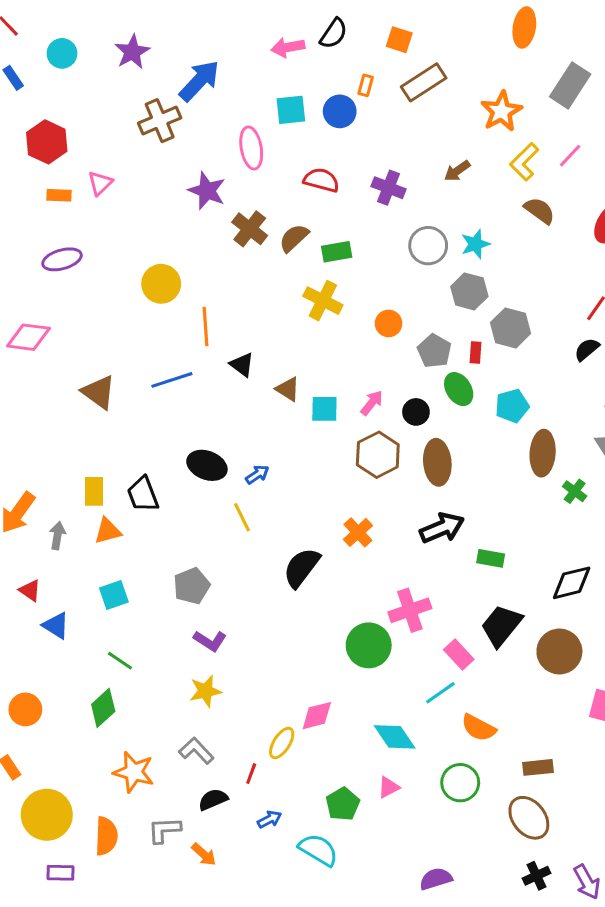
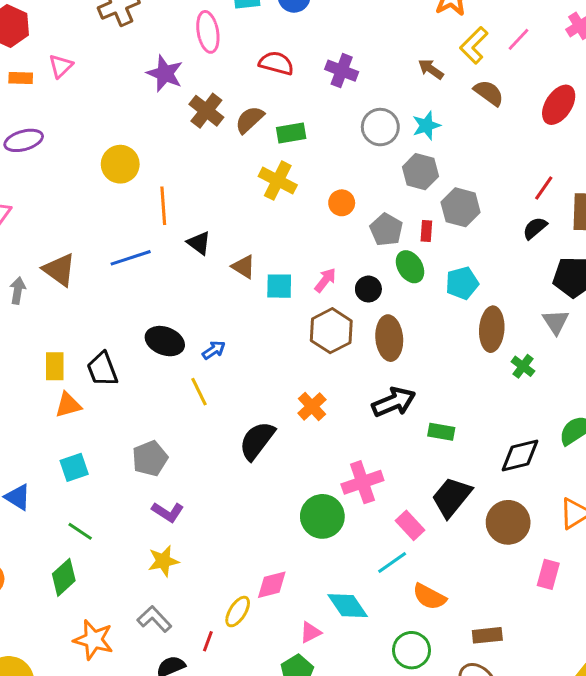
brown arrow: (457, 171) -> (431, 69), moved, turned 70
gray arrow: (57, 536) -> (18, 291), moved
pink triangle: (389, 787) -> (310, 632), moved

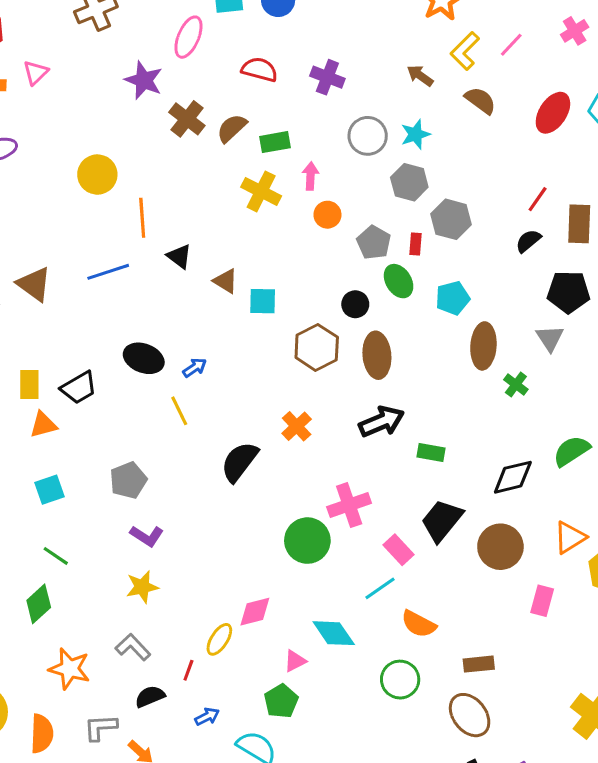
pink ellipse: (208, 32) -> (188, 37), turned 33
pink arrow: (325, 280) -> (310, 176), moved, turned -35
black trapezoid: (102, 369) -> (79, 388), turned -99

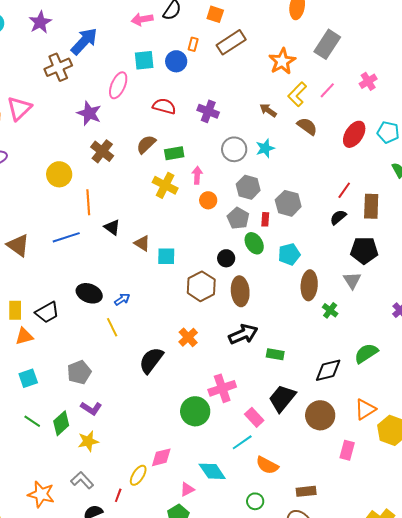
pink triangle: (36, 73) -> (19, 108), size x1.5
brown cross: (187, 119) -> (102, 151), moved
gray hexagon: (409, 182) -> (248, 187), moved
green diamond: (39, 604) -> (61, 423), moved
green circle: (400, 680) -> (255, 501), size x0.7

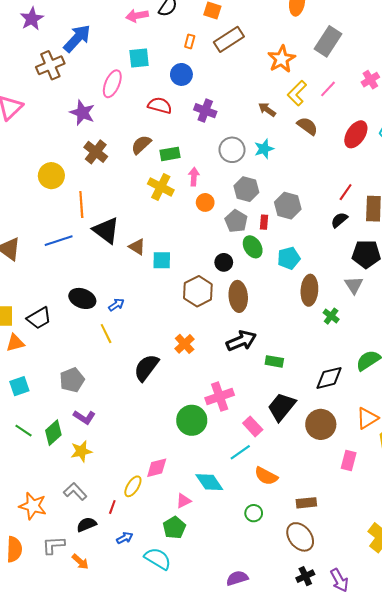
blue circle: (176, 61) -> (181, 74), moved
black triangle: (112, 227) -> (106, 230), size x1.6

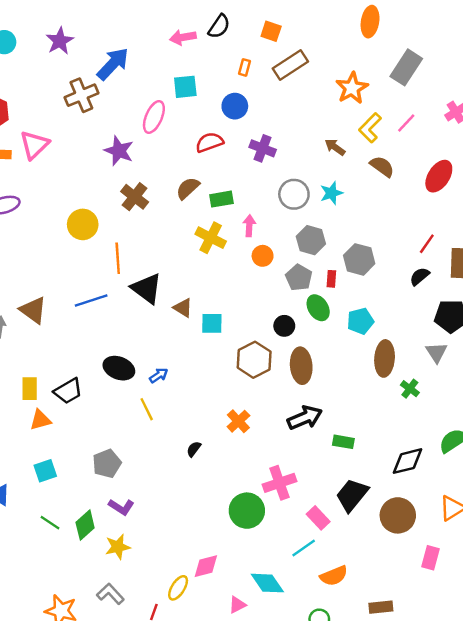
red semicircle: (160, 105) -> (209, 142), turned -35
black semicircle: (146, 368) -> (194, 449), size x0.5
orange semicircle: (266, 476) -> (334, 576), turned -50

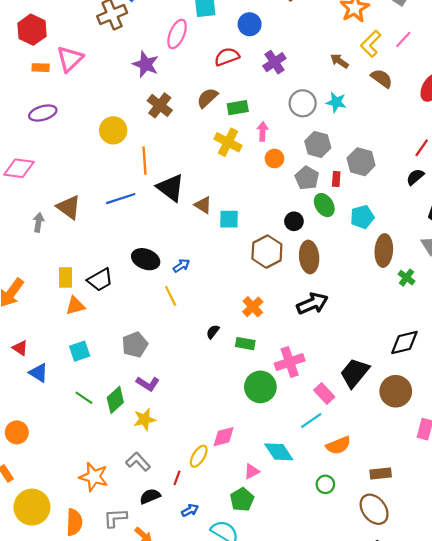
purple cross: (263, 148) -> (274, 62), turned 35
cyan star: (331, 193) -> (336, 102), turned 30
green rectangle: (343, 442) -> (245, 344), moved

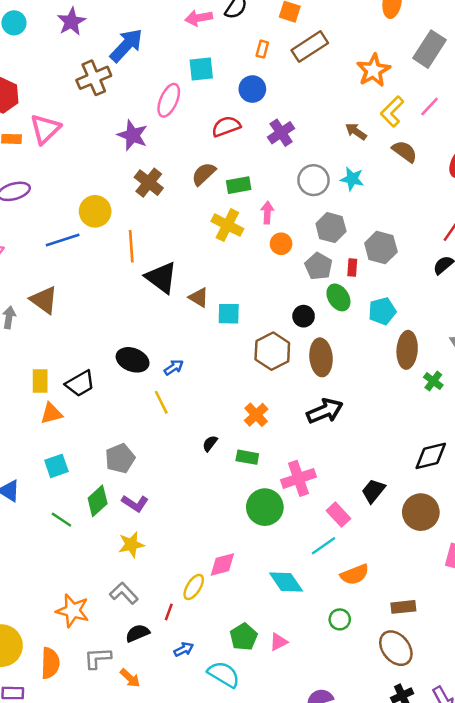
blue line: (121, 199) -> (63, 240), moved
black trapezoid: (355, 373) -> (373, 491), size x0.7
green diamond: (115, 400) -> (98, 501), moved
pink triangle: (252, 471) -> (279, 642), moved

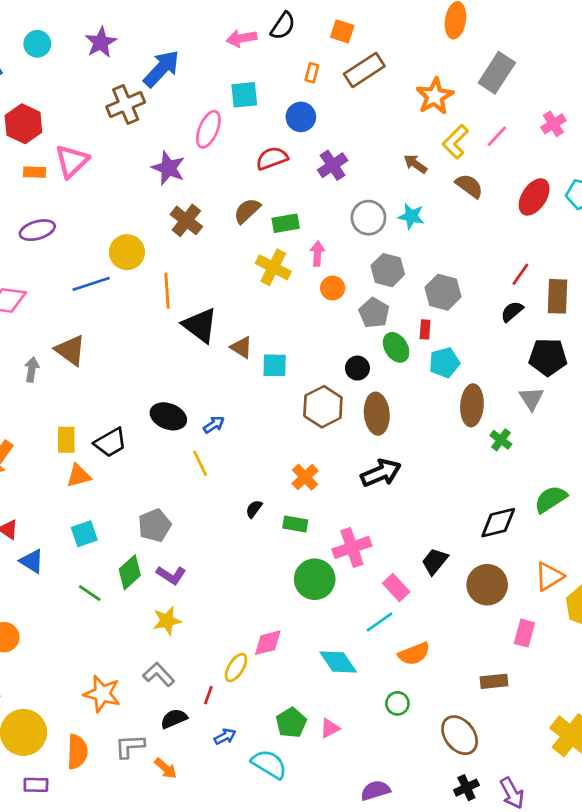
red rectangle: (352, 267) -> (425, 329), moved
brown rectangle: (403, 607) -> (494, 681), moved

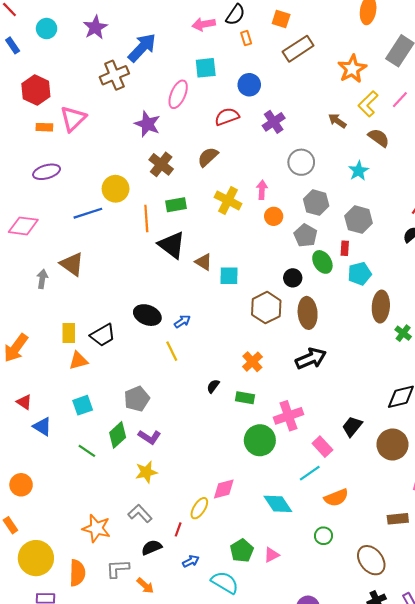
orange rectangle: (312, 73) -> (246, 38), moved, turned -32
cyan star: (411, 216) -> (359, 171), moved, turned 30
green rectangle: (286, 223) -> (176, 205), moved

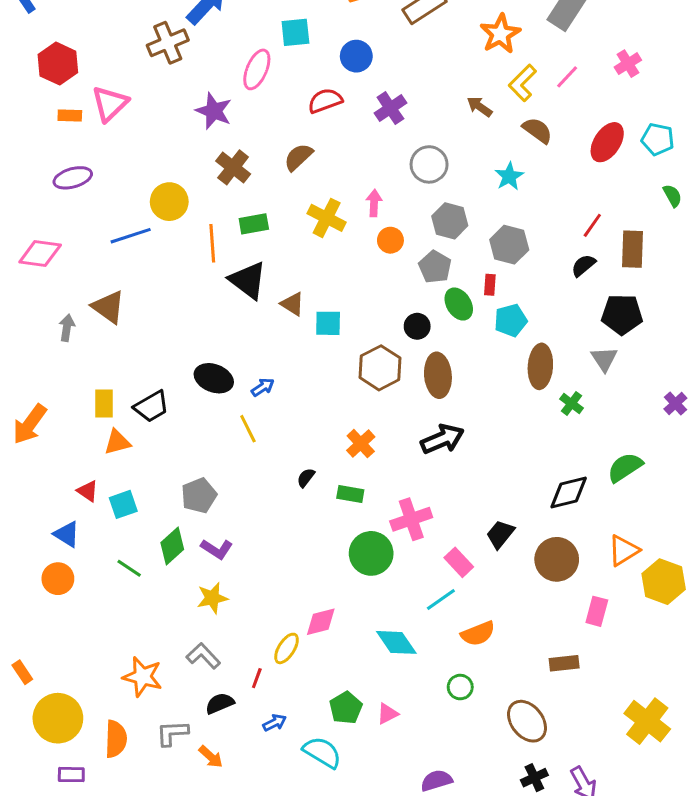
red triangle: (24, 402) -> (88, 491), moved
orange circle: (21, 485) -> (58, 579), moved

